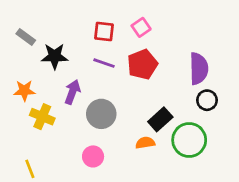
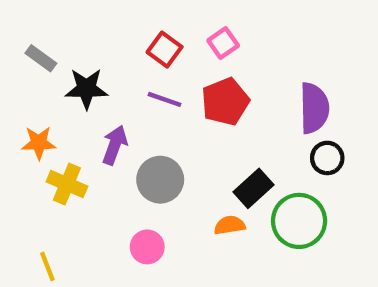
red square: (104, 32) -> (165, 50), turned 30

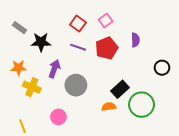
purple semicircle: (314, 108) -> (135, 40), moved, size x0.6
black circle: (327, 158) -> (162, 68), moved
pink circle: (147, 247) -> (58, 117), moved

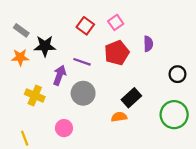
purple line: (78, 47) -> (82, 62), moved
orange star: (18, 68) -> (20, 57), moved
green circle: (142, 105) -> (174, 115), moved

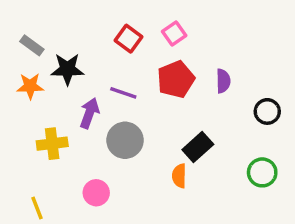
purple semicircle: (148, 44) -> (223, 81), moved
yellow cross: (35, 95) -> (52, 144), turned -30
green circle: (174, 115) -> (262, 172), size x0.7
orange semicircle: (119, 117) -> (179, 176), turned -80

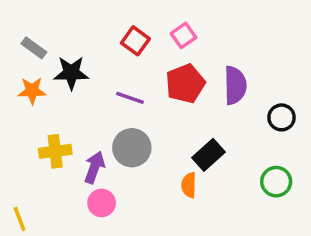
purple semicircle: (223, 81) -> (235, 85), size x1.5
purple arrow: (89, 113) -> (94, 167), moved
yellow line: (37, 208) -> (20, 219), moved

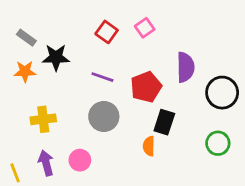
red pentagon: (185, 84) -> (146, 87), moved
black circle: (282, 117) -> (222, 93), size x1.5
black rectangle: (208, 155) -> (164, 122), turned -30
purple arrow: (94, 167) -> (46, 163), moved, turned -35

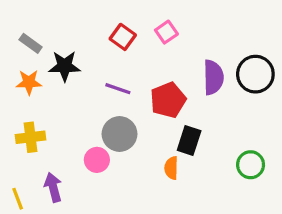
black circle: (222, 93) -> (255, 74), moved
yellow cross: (43, 119) -> (31, 137), moved
pink circle: (80, 160) -> (97, 160), moved

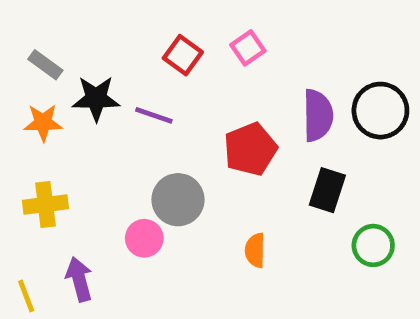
purple line: (118, 89) -> (154, 115), moved
black rectangle: (189, 140) -> (327, 190), moved

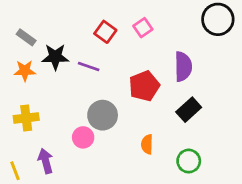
black circle: (380, 111) -> (218, 19), moved
black rectangle: (327, 190) -> (189, 110), turned 30
green circle: (373, 245) -> (189, 161), moved

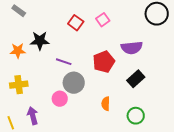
gray rectangle: (26, 37) -> (19, 11), moved
purple line: (89, 67) -> (64, 62), moved
purple semicircle: (183, 67) -> (132, 48), turned 85

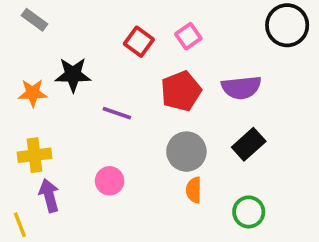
red pentagon: (104, 62) -> (181, 91), moved
gray circle: (74, 83) -> (186, 152), moved
purple arrow: (33, 116) -> (49, 195), moved

